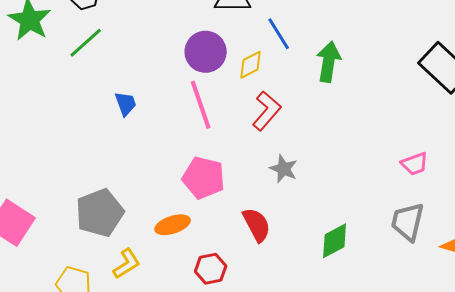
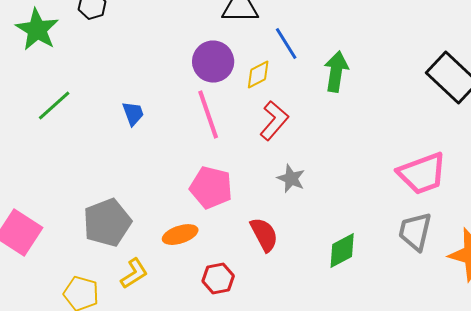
green line: (86, 43) -> (54, 106), moved
pink trapezoid: (415, 164) -> (422, 174), size x1.8

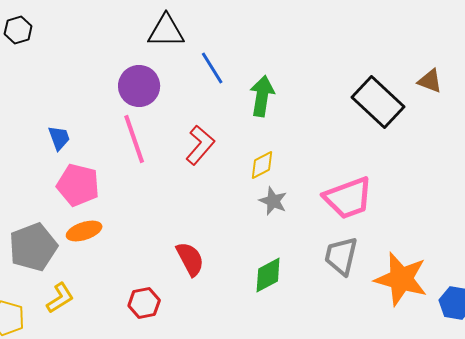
yellow diamond: (258, 75) -> (262, 165), moved
gray star: (291, 179) -> (273, 201), moved
pink pentagon: (211, 188) -> (78, 185), moved
orange ellipse: (180, 235) -> (84, 231), moved

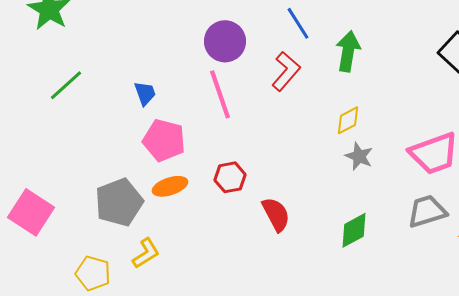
red L-shape: (200, 145) -> (286, 71), moved
gray trapezoid: (341, 256) -> (427, 211), turned 60
red hexagon: (144, 303) -> (230, 177), moved

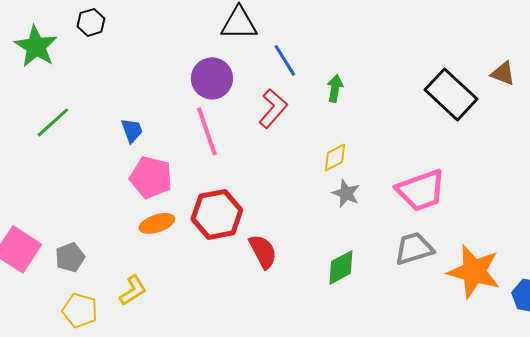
green arrow: (348, 51) -> (335, 88), size x0.7
red hexagon: (230, 177) -> (217, 214), size x1.6
gray pentagon: (119, 202) -> (70, 257), moved, size x0.6

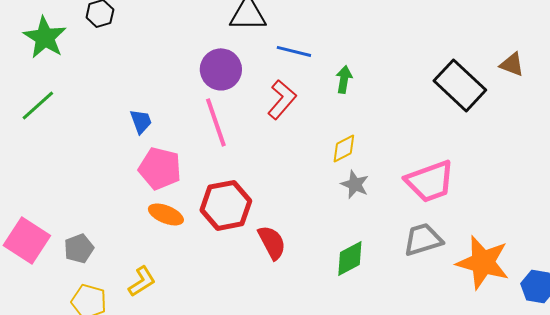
blue line: (285, 60) -> (294, 51), turned -44
green line: (53, 122) -> (38, 105), moved
orange ellipse: (157, 223) -> (166, 214), turned 40

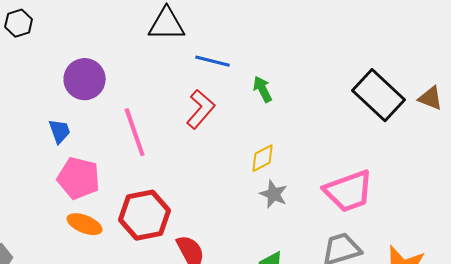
brown triangle: (512, 64) -> (431, 98), moved
purple circle: (221, 69) -> (85, 79), moved
green arrow: (344, 79) -> (263, 89), turned -36

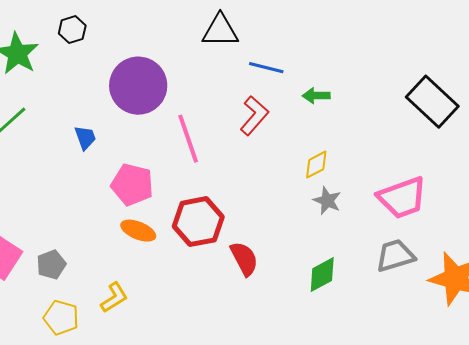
purple circle: (85, 79) -> (138, 86), size x1.4
green arrow: (263, 89) -> (316, 96), turned -64
blue trapezoid: (60, 131) -> (85, 138), moved

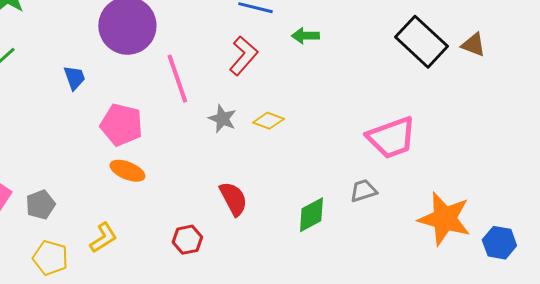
yellow diamond: (316, 165) -> (268, 121), moved, turned 48
gray star: (327, 201) -> (222, 119), moved
red hexagon: (198, 222) -> (187, 240), moved, size x0.6
gray trapezoid: (395, 256) -> (363, 191), moved, size x0.7

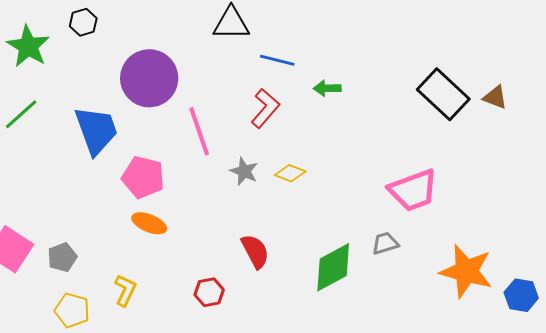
blue trapezoid: (74, 78) -> (96, 130), size x2.0
green diamond: (311, 215) -> (333, 267), size x1.4
yellow L-shape: (103, 238) -> (125, 290), turned -32

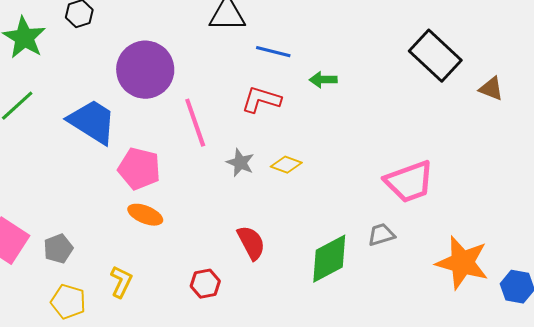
black rectangle: (443, 94) -> (435, 56), moved
red L-shape: (265, 108) -> (261, 100), turned -114
blue trapezoid: (96, 130) -> (92, 122), turned -38

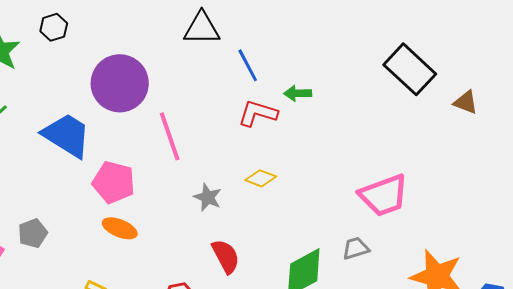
blue line: (273, 52) -> (248, 65), turned 48
red L-shape: (261, 100) -> (258, 113), moved
gray star: (240, 163) -> (208, 197), moved
gray pentagon: (58, 249) -> (33, 233), moved

